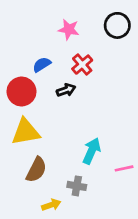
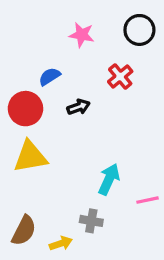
red cross: (82, 65) -> (120, 77), moved
brown semicircle: (36, 170) -> (24, 231), moved

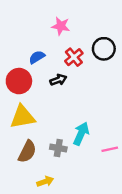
black circle: (139, 30) -> (104, 49), moved
red cross: (120, 77) -> (74, 57), moved
gray cross: (91, 221) -> (58, 148), moved
brown semicircle: (24, 231) -> (27, 152), moved

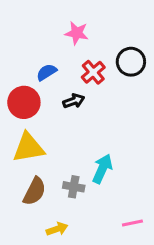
pink line: (110, 149) -> (132, 223), moved

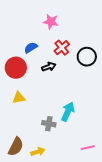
black circle: (131, 62) -> (87, 57), moved
yellow triangle: (28, 148) -> (19, 98), size x0.6
brown semicircle: (34, 191) -> (16, 147), moved

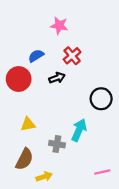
black circle: (87, 57) -> (101, 99), moved
yellow triangle: (19, 98) -> (28, 124), moved
brown semicircle: (16, 147) -> (24, 159), moved

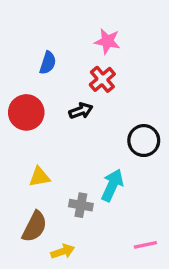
pink star: (59, 26) -> (107, 41), moved
blue semicircle: (36, 56) -> (48, 63), moved, turned 140

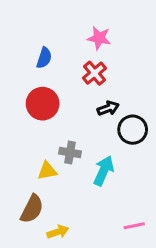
black arrow: (81, 111) -> (108, 108), moved
red circle: (26, 112) -> (43, 104), moved
yellow triangle: (39, 177) -> (47, 171), moved
gray cross: (81, 205) -> (70, 152), moved

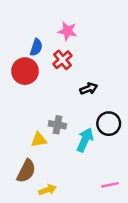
pink star: (99, 38) -> (67, 31), moved
red cross: (94, 73) -> (62, 60), moved
red circle: (43, 104) -> (25, 71), moved
black circle: (133, 130) -> (109, 124), moved

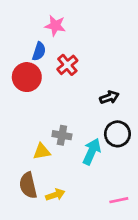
pink star: (67, 31) -> (55, 26), moved
black arrow: (89, 89) -> (109, 97), moved
brown semicircle: (26, 171) -> (28, 185), turned 140
yellow arrow: (47, 190) -> (55, 195), moved

